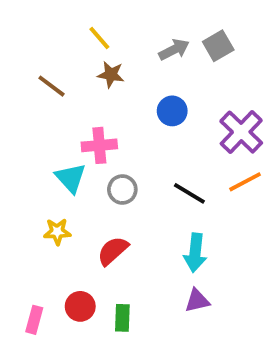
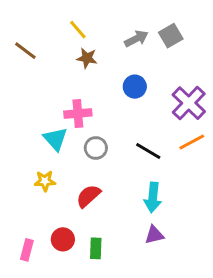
brown line: (51, 86) -> (25, 51), moved

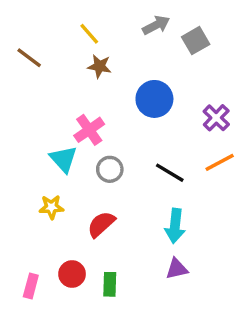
gray arrow: (136, 39) -> (156, 25), moved
blue circle: (135, 87) -> (154, 99), size x1.4
purple cross: (189, 103) -> (216, 118), size x0.7
pink cross: (78, 114) -> (89, 130), turned -30

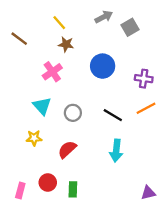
purple cross: (216, 118) -> (144, 79), turned -36
pink cross: (89, 130) -> (52, 72), moved
purple triangle: (177, 269) -> (148, 193), moved

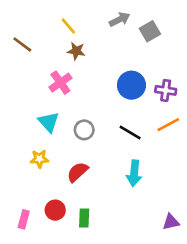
blue circle: (103, 66) -> (131, 85), moved

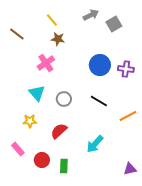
orange line: (168, 125) -> (128, 116), moved
cyan arrow: (134, 173) -> (95, 144), moved, turned 36
pink rectangle: (24, 219) -> (18, 149), moved, turned -56

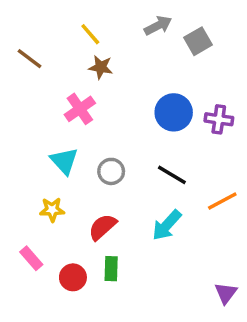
cyan arrow: (95, 144) -> (167, 225), moved
green rectangle: (64, 166) -> (111, 269), moved
purple triangle: (130, 169) -> (226, 293), turned -40

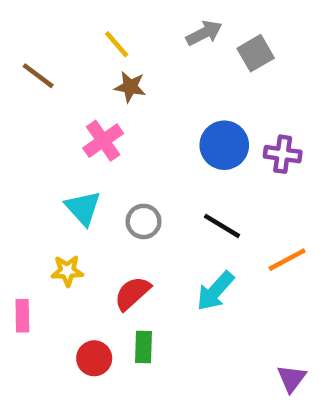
pink rectangle: (31, 258) -> (22, 316), moved, turned 40

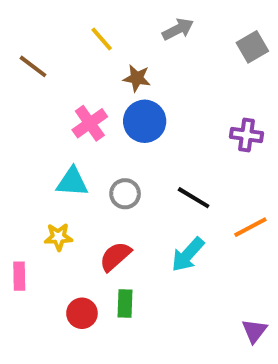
gray square: (256, 53) -> (252, 47), moved
brown star: (130, 87) -> (137, 78), moved
blue circle: (224, 145) -> (145, 121), moved
cyan triangle: (83, 208) -> (72, 182), turned -44

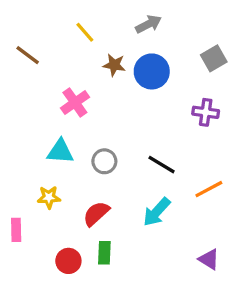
gray square: (252, 47) -> (214, 58), moved
blue circle: (145, 121) -> (152, 71), moved
purple triangle: (254, 331) -> (209, 259), moved, turned -35

